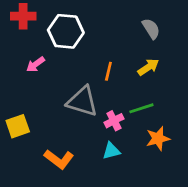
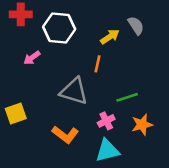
yellow arrow: (148, 67) -> (110, 37), moved
pink cross: (114, 121) -> (106, 121), moved
cyan triangle: (111, 151) -> (107, 151), moved, size x1.5
orange L-shape: (59, 159) -> (65, 134), moved

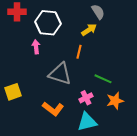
gray semicircle: (136, 26) -> (98, 12), moved
pink arrow: (32, 58) -> (36, 47), moved, turned 120
green line: (127, 97) -> (103, 79), turned 42

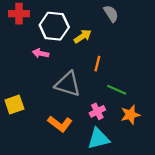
yellow arrow: (89, 30) -> (83, 36), moved
pink arrow: (36, 47) -> (41, 53), turned -72
orange line: (79, 52) -> (97, 64), moved

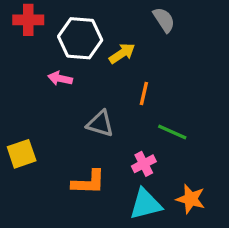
gray triangle: (68, 84) -> (100, 124), size x0.7
orange star: (130, 115) -> (191, 199), moved, turned 30
orange L-shape: (60, 124) -> (89, 182), turned -35

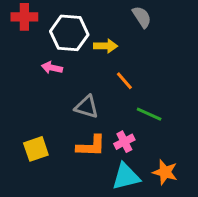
yellow arrow: (122, 53) -> (106, 46), turned 35
orange line: (144, 94) -> (124, 81), turned -54
yellow square: (22, 154) -> (36, 149), moved
orange L-shape: (89, 182) -> (91, 146), moved

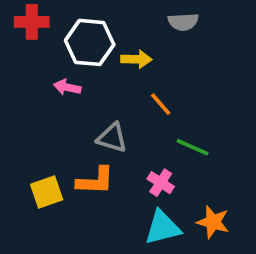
gray semicircle: (142, 17) -> (183, 22), turned 120
pink cross: (124, 142) -> (161, 183), turned -30
orange L-shape: (91, 146) -> (95, 181), moved

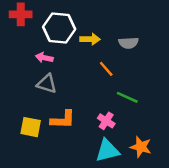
gray semicircle: (183, 22) -> (128, 43), moved
gray triangle: (112, 138) -> (47, 84), moved
yellow square: (47, 192) -> (31, 127), turned 30

